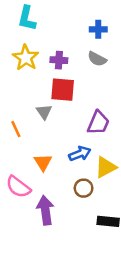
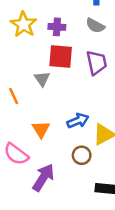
purple trapezoid: (98, 123) -> (96, 63), moved, turned -35
purple arrow: (45, 210) -> (43, 178), turned 40

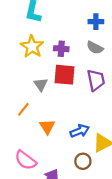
gray triangle: (42, 79) -> (41, 84), moved
orange line: (14, 96) -> (23, 109), turned 64
orange triangle: (41, 129) -> (47, 127), moved

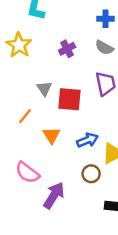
yellow star: (32, 47) -> (19, 45), moved
purple cross: (61, 49) -> (67, 49), turned -32
red square: (65, 75) -> (69, 99), moved

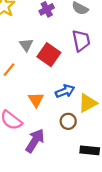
red square: (69, 99) -> (49, 55), turned 30
orange triangle: (51, 135) -> (36, 100), moved

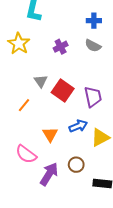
purple trapezoid: (81, 41) -> (93, 97), moved
brown circle: (68, 121) -> (76, 165), moved

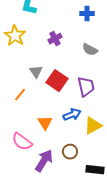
gray semicircle: (93, 46) -> (90, 50), moved

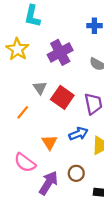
purple cross: (55, 39) -> (60, 52), size x1.6

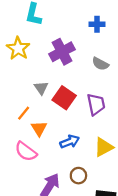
blue arrow: (78, 134) -> (70, 142), moved
orange triangle: (49, 142) -> (39, 128), moved
pink semicircle: (25, 163) -> (26, 151), moved

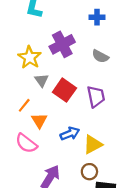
yellow star: (18, 48) -> (30, 57), moved
yellow triangle: (104, 147) -> (93, 144), moved
brown circle: (78, 176) -> (89, 172), moved

